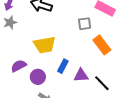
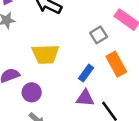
gray square: (85, 24) -> (99, 35), turned -32
blue rectangle: (63, 66) -> (86, 73), moved

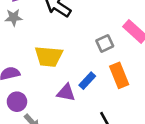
purple circle: (32, 92) -> (17, 102), moved
purple triangle: (85, 98) -> (66, 93), moved

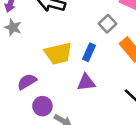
gray star: (14, 17) -> (13, 27), turned -30
blue rectangle: (87, 81) -> (89, 52), moved

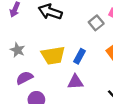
gray square: (107, 24) -> (96, 23), moved
gray star: (13, 27) -> (17, 50), moved

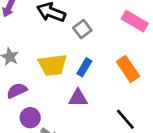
gray square: (96, 23) -> (82, 29), moved

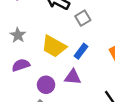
yellow trapezoid: (53, 65) -> (54, 46), turned 30
purple circle: (30, 118) -> (46, 85), moved

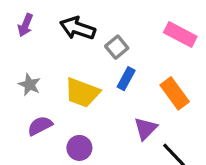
blue rectangle: (81, 51) -> (126, 79), moved
purple triangle: (73, 77) -> (146, 129), moved, turned -42

